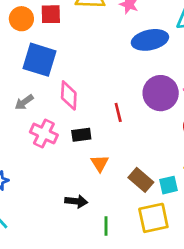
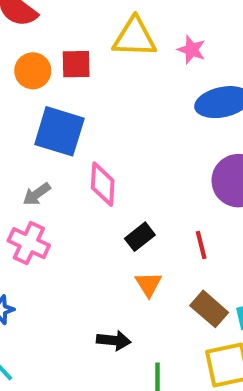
red line: (118, 112) -> (201, 245), moved
pink cross: (44, 133) -> (29, 243), moved
black rectangle: (81, 135) -> (140, 237), moved, turned -30

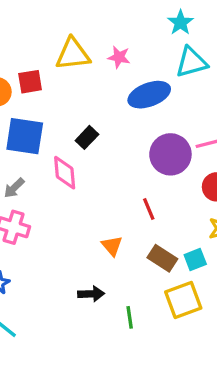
black rectangle: (140, 237) -> (87, 137), moved

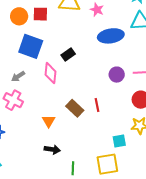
purple circle: (170, 154) -> (117, 75), size x0.6
orange triangle: (112, 246) -> (49, 121), moved
brown rectangle: (162, 258) -> (75, 108), moved

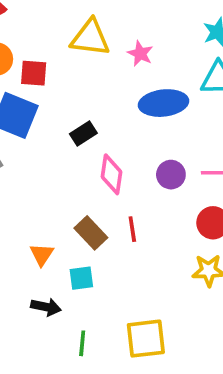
red square: (40, 14) -> (34, 73), moved
pink diamond: (51, 73) -> (112, 174), moved
cyan square: (119, 141) -> (81, 278), moved

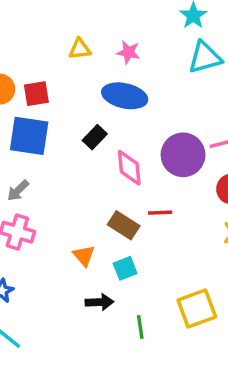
yellow triangle: (90, 38) -> (80, 49), size x0.6
blue ellipse: (164, 103) -> (125, 96), moved, turned 33
purple circle: (171, 175) -> (183, 155), size x1.6
red line: (132, 229) -> (160, 213), turned -70

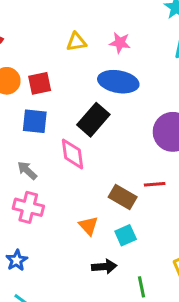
blue square: (29, 136) -> (35, 121), size x0.7
black rectangle: (95, 137) -> (93, 120), size x1.5
pink diamond: (129, 168) -> (72, 154), moved
gray arrow: (18, 191) -> (27, 170), turned 90

